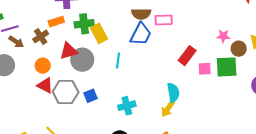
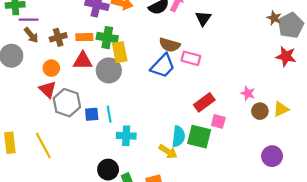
orange rectangle: (56, 22) -> (84, 37), moved
gray circle: (82, 60) -> (109, 70), moved
cyan line: (118, 61) -> (109, 114), moved, turned -35
green square: (227, 67) -> (199, 137), moved
yellow arrow: (168, 109) -> (168, 152), turned -108

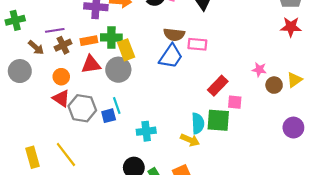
purple line: (29, 20) -> (55, 30), moved
cyan line: (109, 114) -> (117, 106), moved

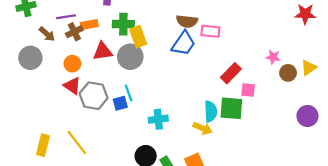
orange rectangle: (89, 41) -> (89, 24), moved
yellow rectangle: (33, 157) -> (43, 145), turned 30

